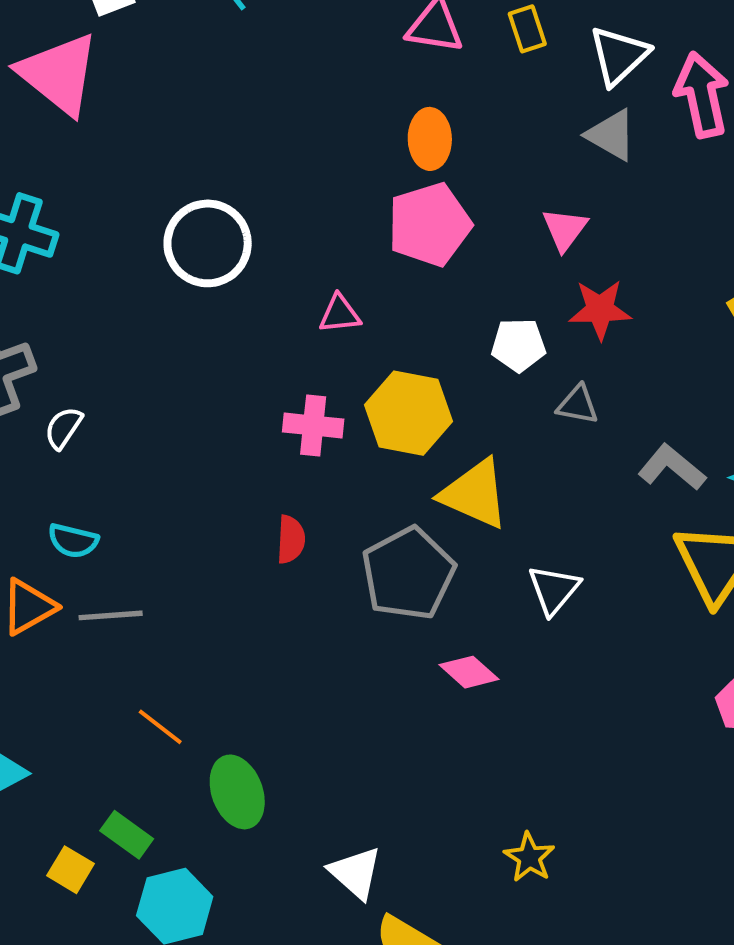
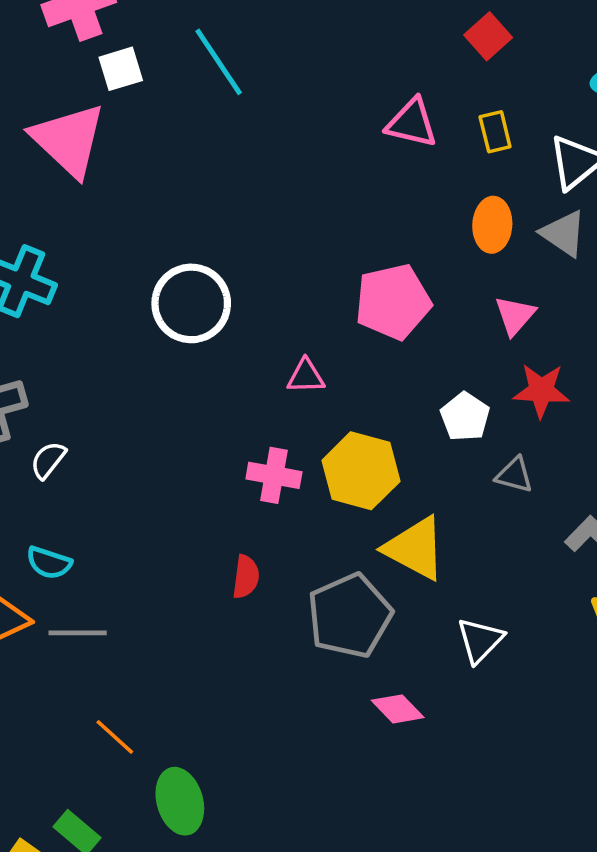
orange ellipse: (430, 139) -> (492, 225), moved
white pentagon: (518, 345) -> (465, 417), turned 30

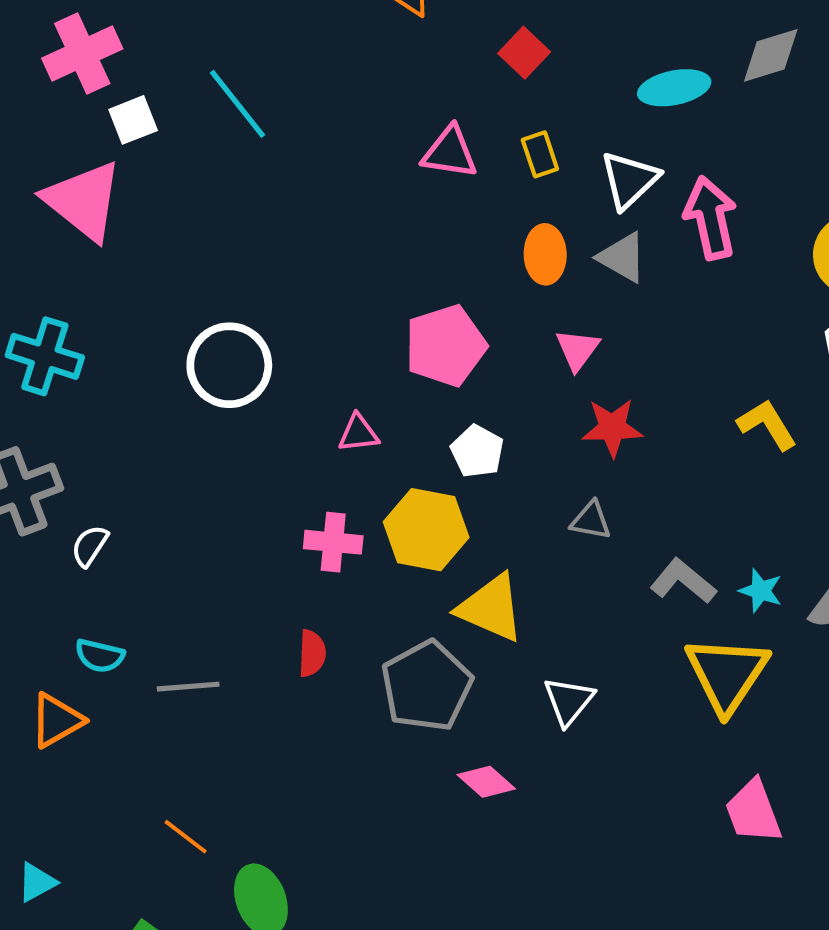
white pentagon: (465, 417) -> (477, 451), moved
gray line: (78, 633) -> (188, 687), moved

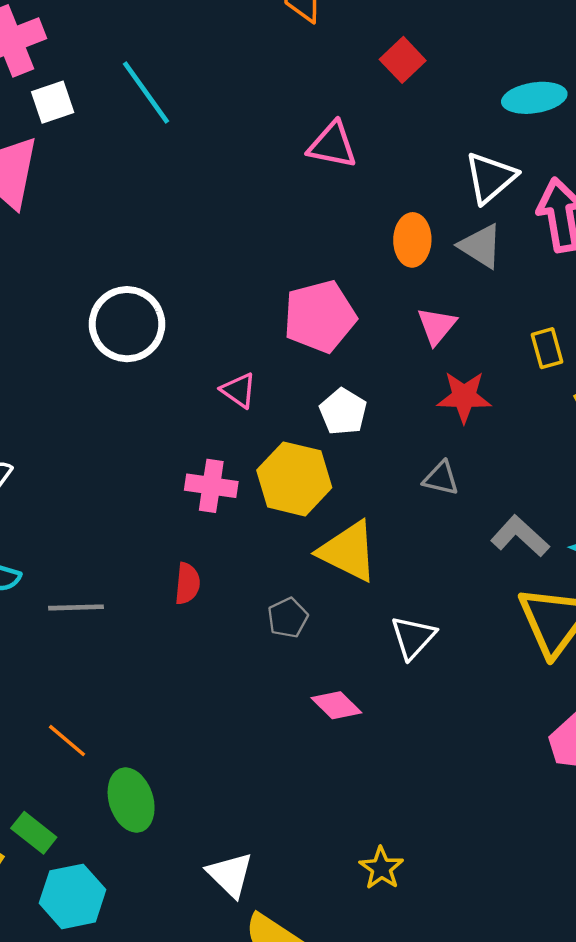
yellow rectangle: (540, 154) -> (547, 348), moved
pink triangle: (359, 433) -> (239, 390), turned 39
gray pentagon: (427, 686) -> (288, 618), size x0.5

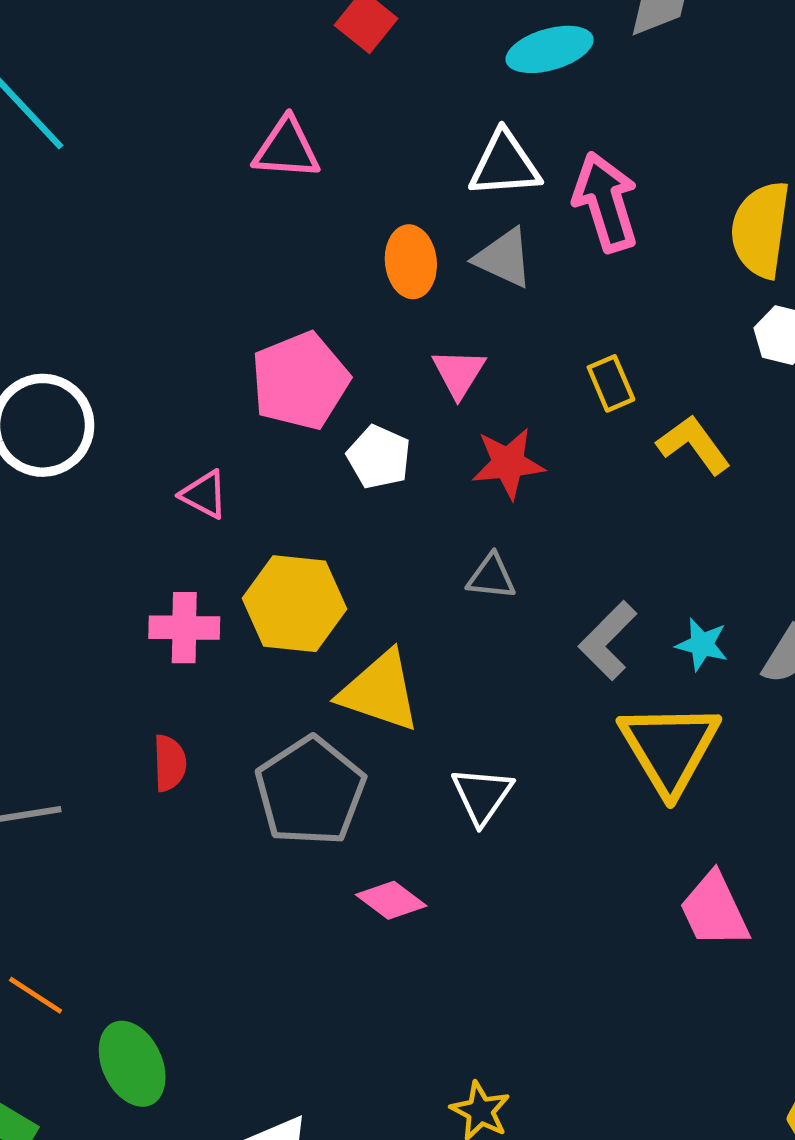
white triangle: (490, 178) -> (505, 164), turned 44
white pentagon: (343, 412) -> (379, 457), moved
gray L-shape: (520, 536) -> (608, 641), turned -80
gray pentagon: (288, 618) -> (310, 791), size x2.0

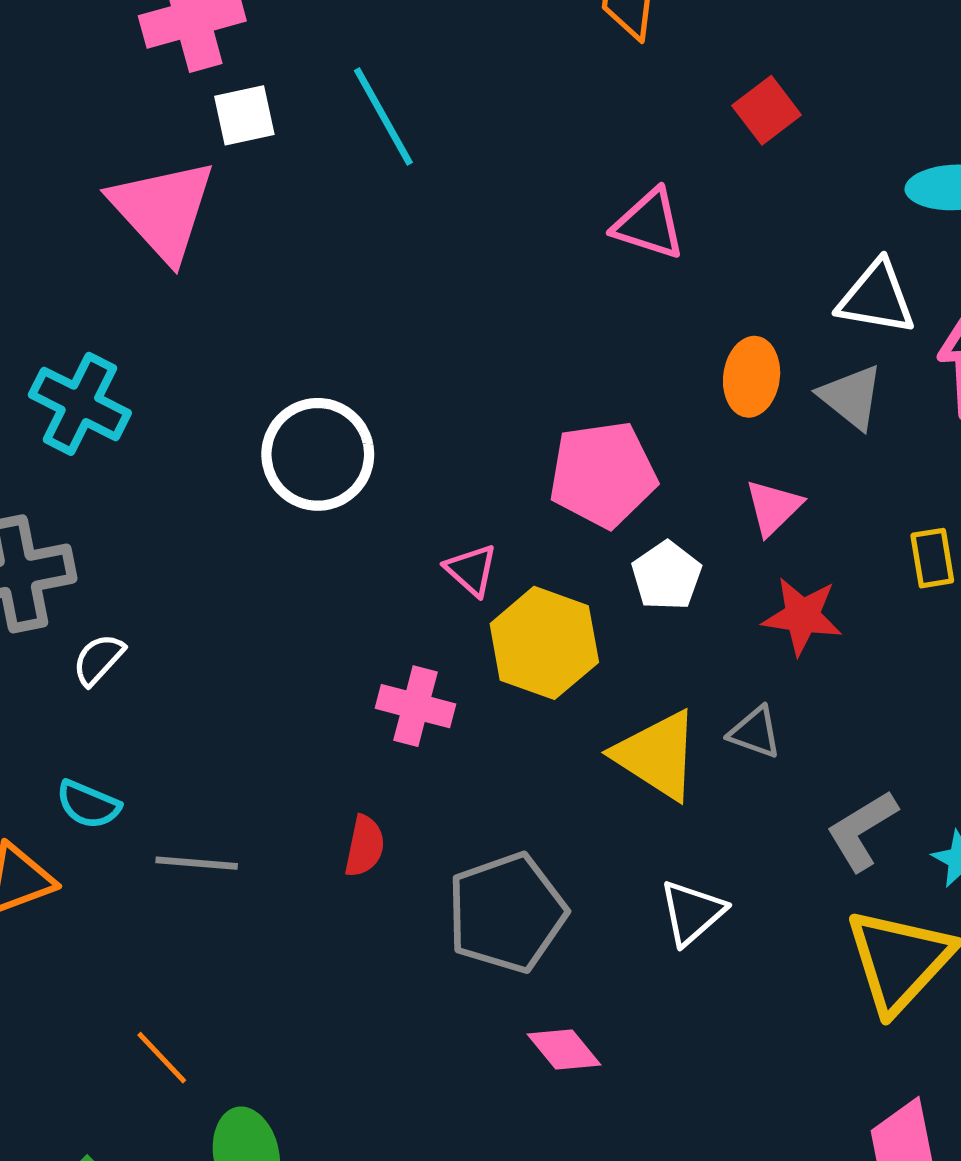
yellow hexagon: (294, 604) -> (544, 643), moved
yellow triangle: (380, 691) -> (657, 755), moved
white triangle: (482, 795) -> (692, 913), moved

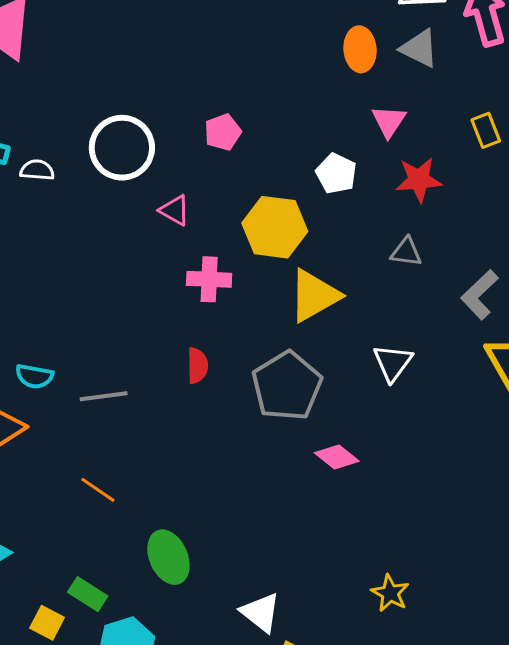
pink pentagon: (603, 474) -> (223, 132), moved, size x0.6
pink triangle: (471, 570) -> (175, 210), moved
white semicircle: (98, 659) -> (37, 170), moved, turned 64
yellow triangle: (657, 755) -> (314, 296), moved, turned -50
orange line: (162, 1058) -> (98, 490), moved

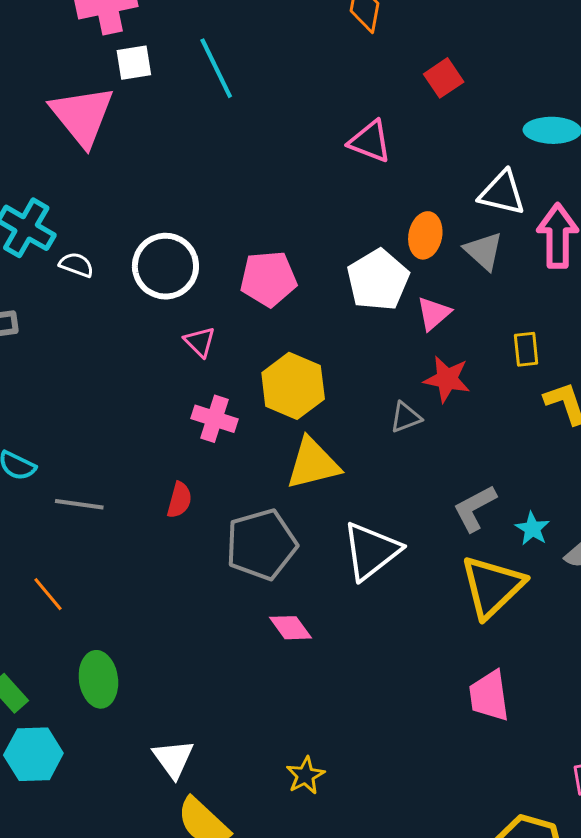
pink pentagon: (223, 132) -> (268, 279), size x1.5
white pentagon: (336, 174) -> (378, 280), moved, size x1.5
gray triangle: (406, 252) -> (406, 417), moved, turned -44
white triangle: (393, 363) -> (371, 551), size x1.5

